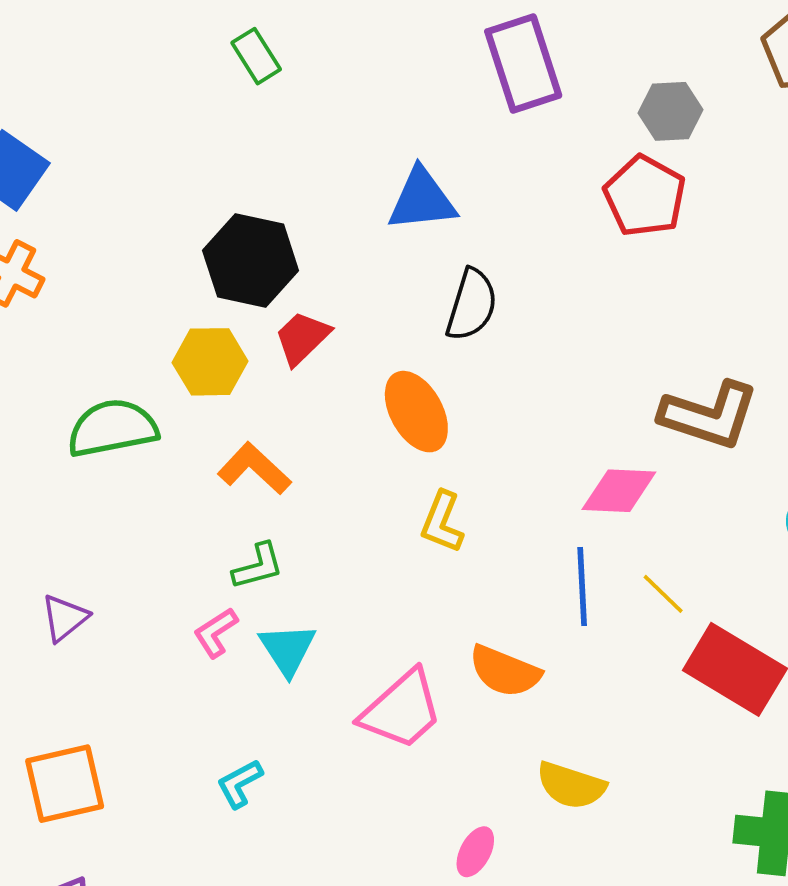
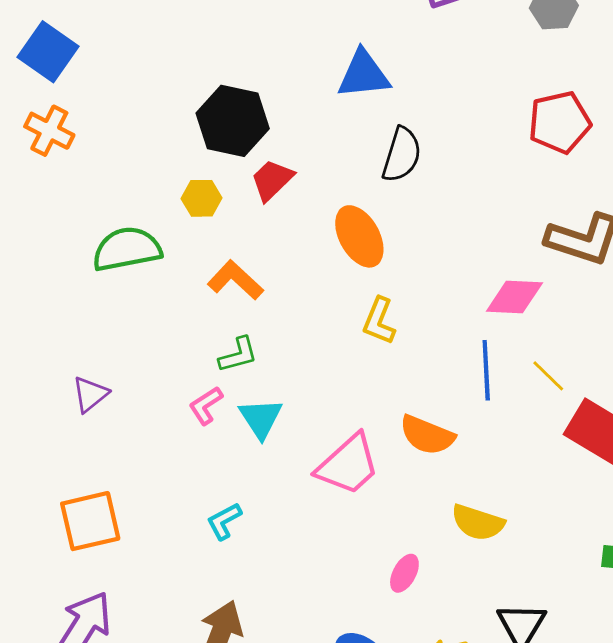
red pentagon: (645, 196) -> (559, 122), moved, turned 30
yellow hexagon: (210, 362) -> (202, 198), size x0.7

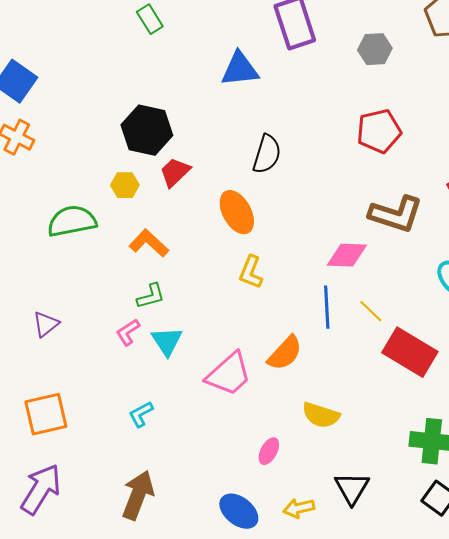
blue triangle: (364, 74) -> (240, 69), moved
orange semicircle: (427, 435) -> (285, 353), turned -69

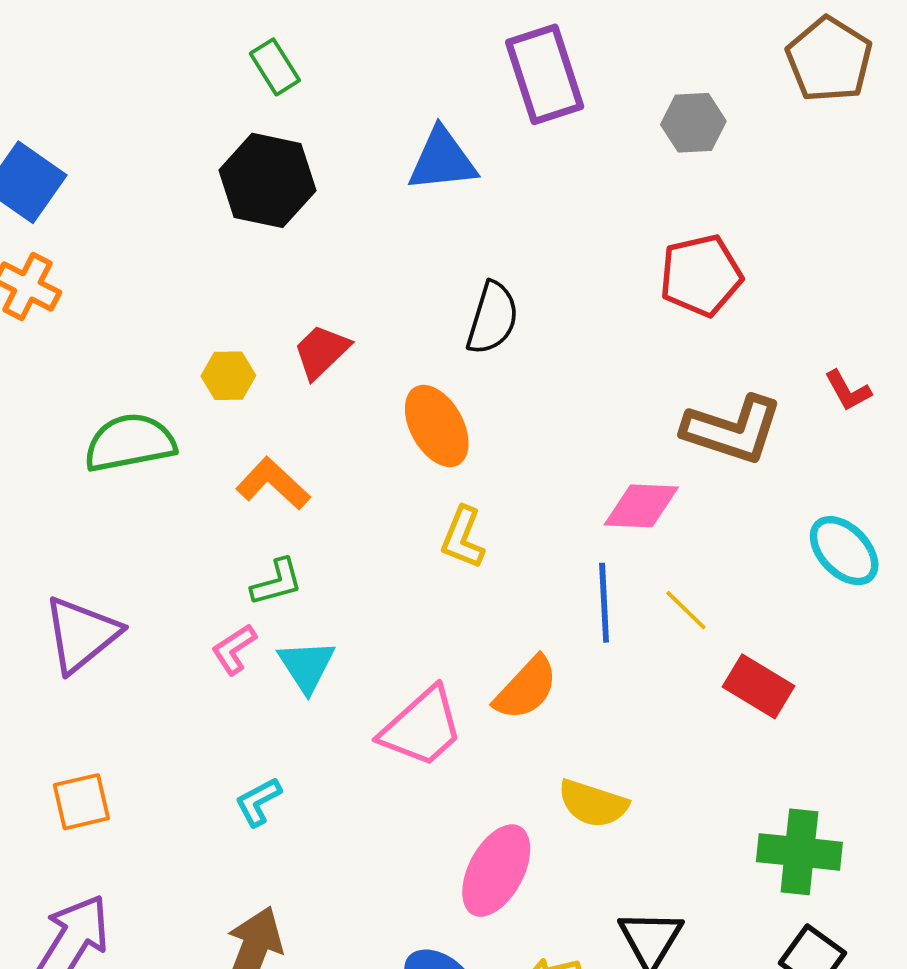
black hexagon: (147, 130) -> (267, 180), moved
purple triangle: (46, 324) -> (81, 634), size x1.6
red rectangle: (410, 352) -> (759, 686), size x0.7
orange square: (46, 414) -> (81, 802), size x0.7
pink ellipse: (269, 451) -> (496, 871), size x1.8

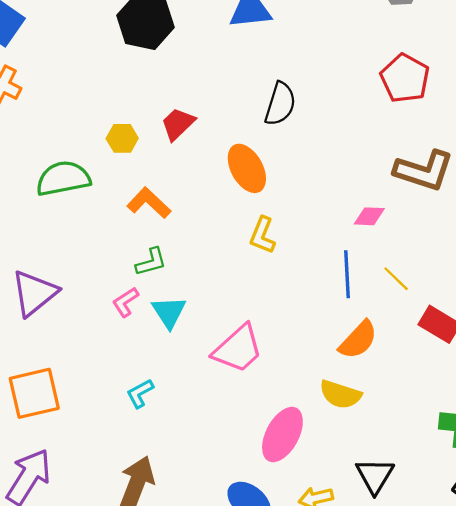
red pentagon: (701, 275) -> (405, 78), turned -30
pink diamond: (641, 506) -> (369, 216), size x0.7
orange semicircle: (526, 688) -> (358, 340), moved
orange square: (81, 802) -> (34, 393), size x1.5

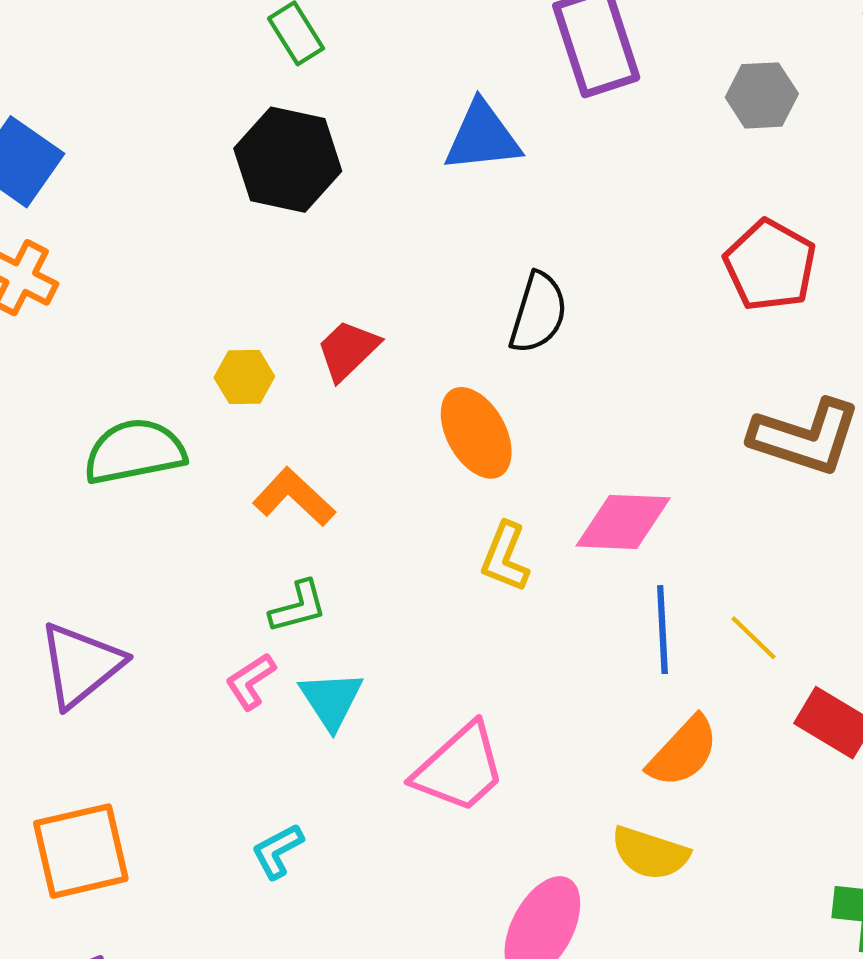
pink diamond: (369, 216) -> (623, 522), moved, size x1.6

